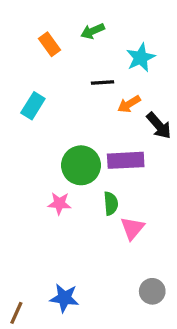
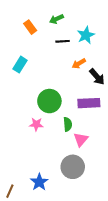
black line: (103, 82) -> (63, 41), moved
purple rectangle: (126, 160) -> (89, 103), moved
gray circle: (152, 291) -> (73, 167), moved, size x1.5
blue star: (64, 298) -> (39, 182), turned 30

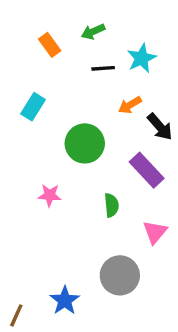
green circle: (49, 101) -> (85, 143), moved
purple rectangle: (89, 103) -> (147, 170), turned 50
pink star: (36, 124) -> (50, 195), moved
pink triangle: (81, 139) -> (155, 232), moved

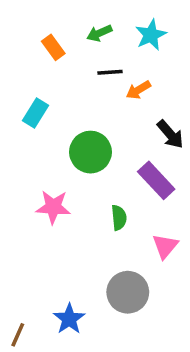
cyan star: (142, 58) -> (151, 35), moved
orange arrow: (130, 105) -> (138, 90), moved
pink star: (50, 195) -> (53, 207), size x1.4

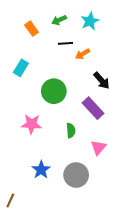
blue star: (69, 319) -> (41, 170), moved

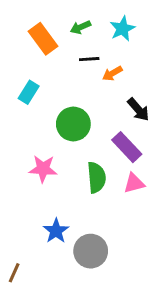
orange rectangle: (32, 29) -> (43, 39), size x1.5
green semicircle: (71, 130) -> (96, 177), size x1.5
pink triangle: (98, 147) -> (134, 183), moved, turned 35
gray circle: (76, 175) -> (91, 251), moved

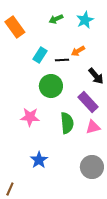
orange rectangle: (43, 39) -> (15, 27), moved
black line: (89, 59) -> (62, 60), moved
cyan rectangle: (29, 92) -> (40, 55), moved
gray circle: (91, 251) -> (92, 167), moved

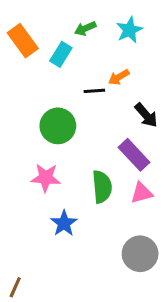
cyan rectangle: (40, 55) -> (61, 54), moved
green circle: (51, 86) -> (58, 126), moved
blue star: (39, 160) -> (64, 223), moved

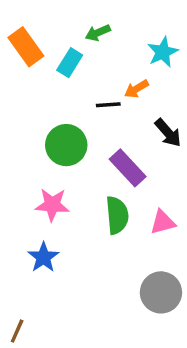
cyan star: (129, 30) -> (163, 52), moved
purple rectangle: (134, 155) -> (128, 168), moved
blue star: (64, 223) -> (43, 257), moved

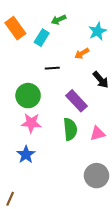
black line: (108, 105) -> (52, 68), moved
green circle: (66, 145) -> (28, 96), moved

